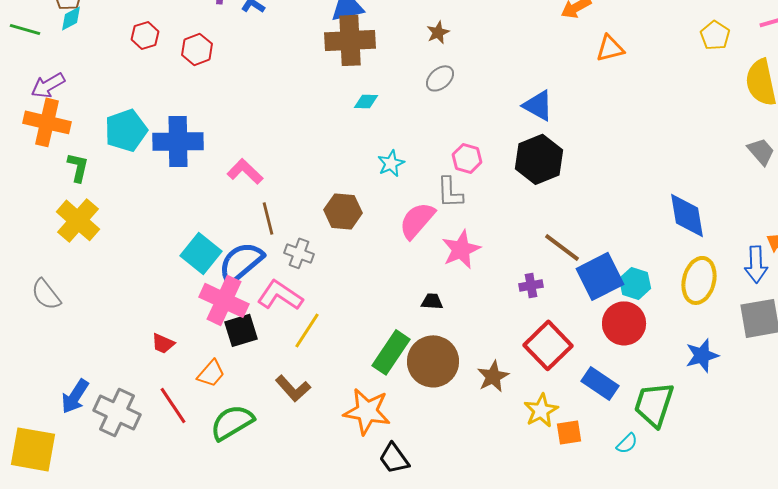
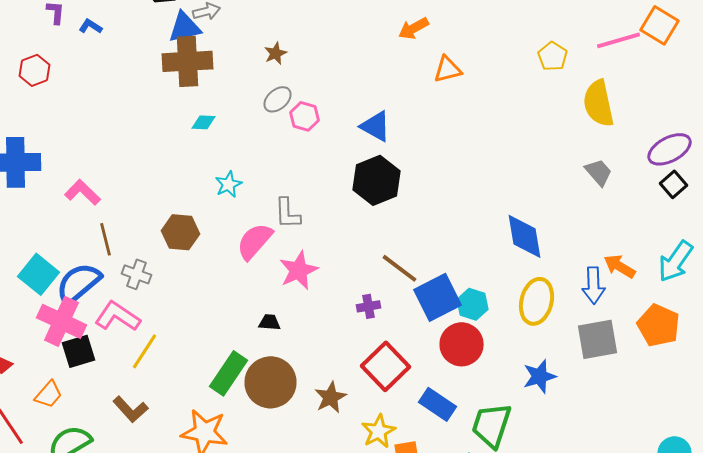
pink hexagon: (467, 158) -> (304, 116), moved

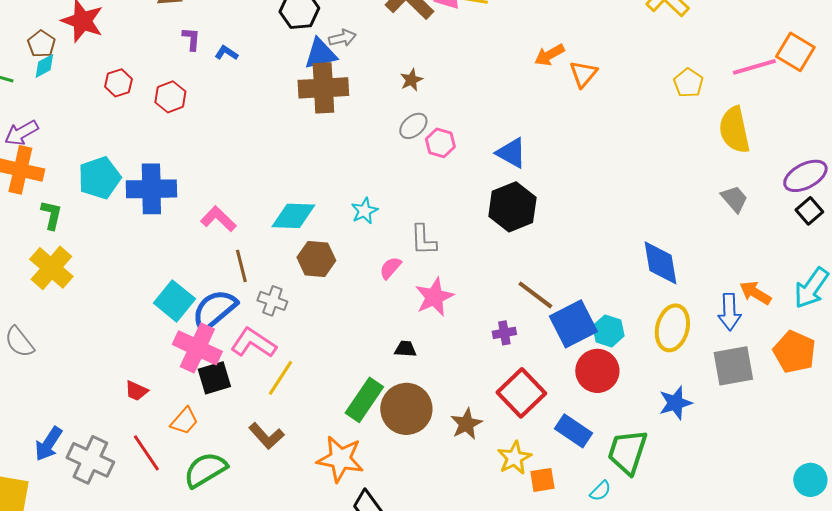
orange triangle: (448, 69) -> (583, 74), moved, turned -36
cyan diamond: (204, 122) -> (293, 216), moved, size x1.8
pink semicircle: (254, 241) -> (390, 268), size x0.6

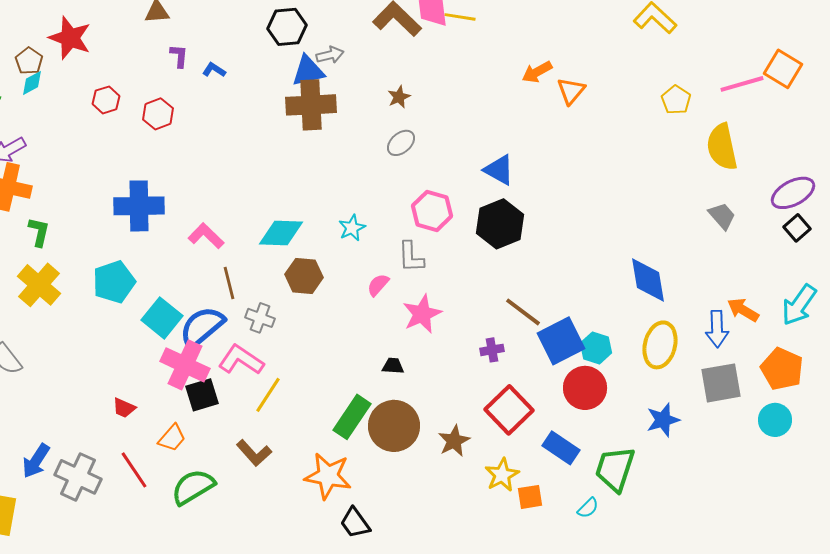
pink hexagon: (440, 143) -> (432, 211), moved, size x1.4
cyan pentagon: (99, 178) -> (114, 282), moved
cyan circle: (810, 480) -> (775, 420), moved

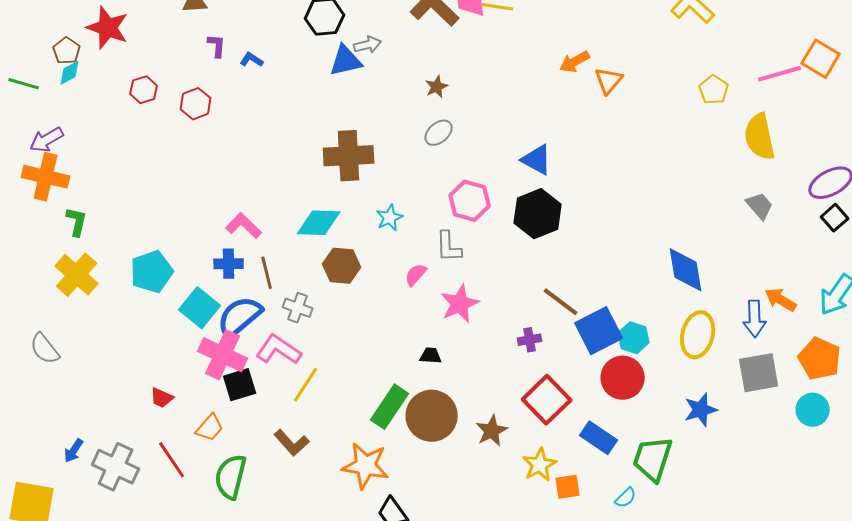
brown cross: (311, 105) -> (349, 156), moved
blue cross: (139, 206) -> (229, 264), moved, size x0.6
blue arrow: (36, 461) -> (74, 451), size x0.7
green semicircle: (193, 487) -> (231, 477), turned -45

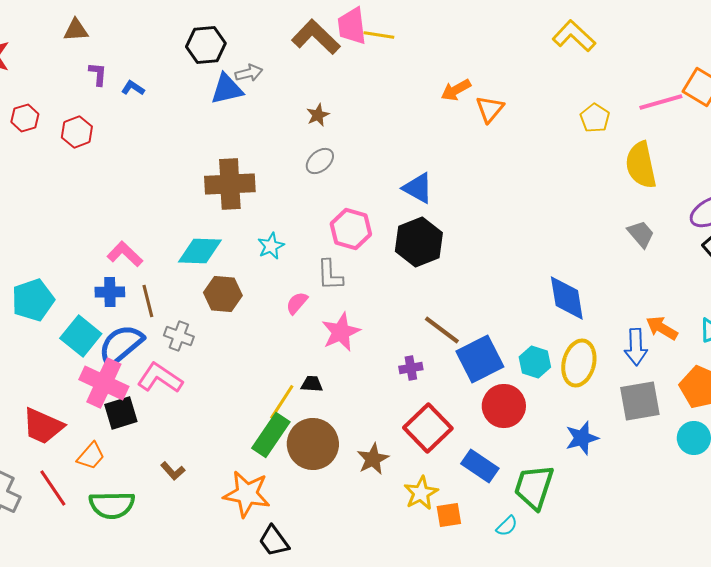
cyan hexagon: (634, 338) -> (535, 362), moved
yellow line: (306, 385) -> (282, 402), moved
red trapezoid: (162, 398) -> (43, 426), size x1.8
brown L-shape: (292, 443) -> (173, 471), size x0.7
green semicircle: (231, 477) -> (112, 505), turned -105

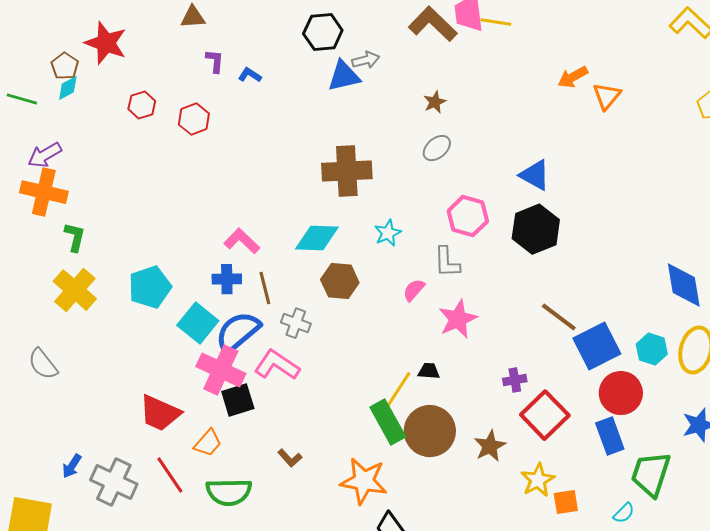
purple cross: (411, 368) -> (515, 380), moved
green rectangle: (271, 435) -> (388, 422), turned -63
blue rectangle: (480, 466) -> (610, 436), moved, turned 36

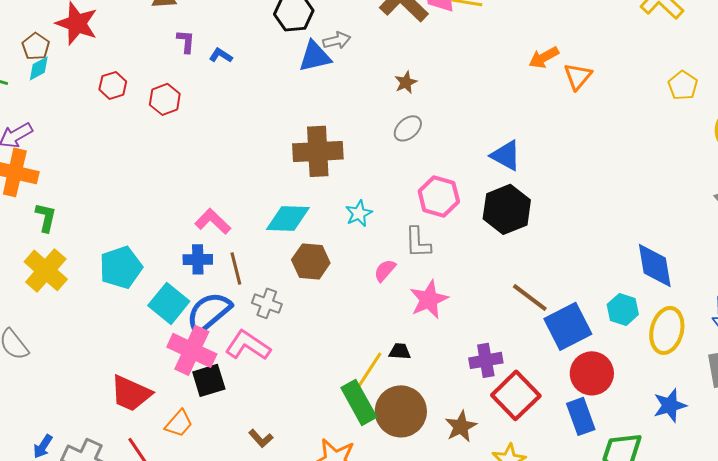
cyan hexagon: (652, 349) -> (623, 309), moved
purple cross: (515, 380) -> (486, 360), size x1.4

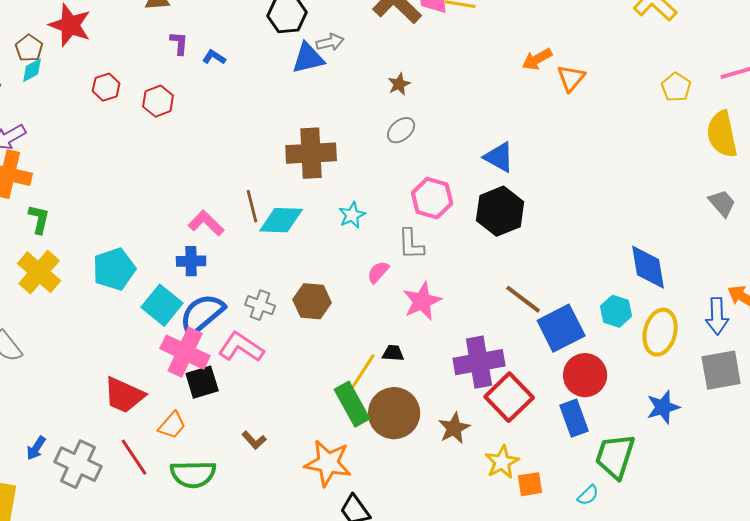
brown hexagon: (311, 261) -> (312, 301), moved
brown line: (236, 268) -> (252, 206), moved
purple cross: (486, 360) -> (479, 362), size x1.5

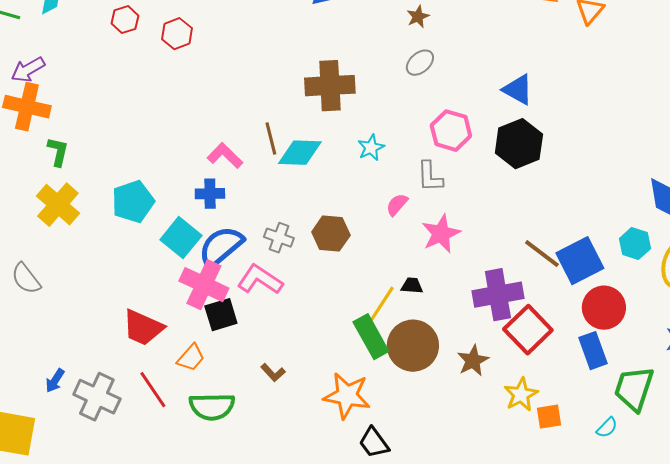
brown line: (523, 299) -> (542, 254), moved

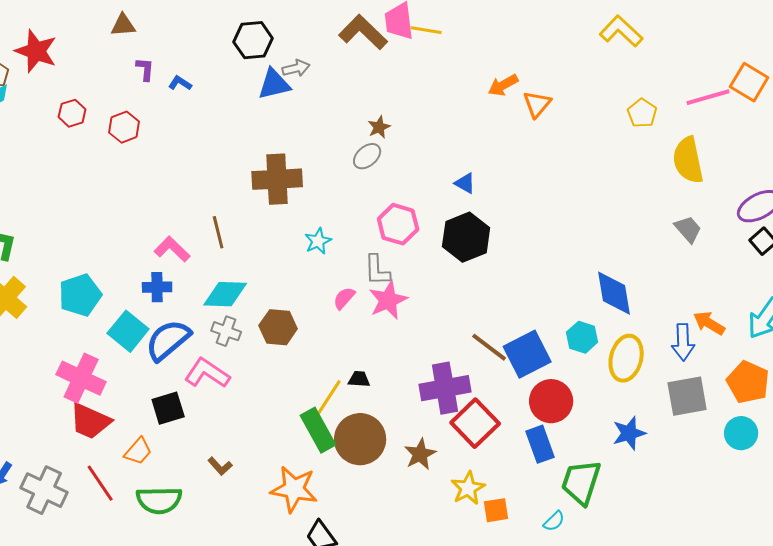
brown star: (418, 17) -> (379, 127), moved
blue triangle: (518, 90) -> (465, 183), size x0.7
cyan diamond: (300, 153) -> (225, 294), moved
pink star: (441, 234) -> (388, 300), moved
pink cross: (204, 285) -> (81, 378), moved

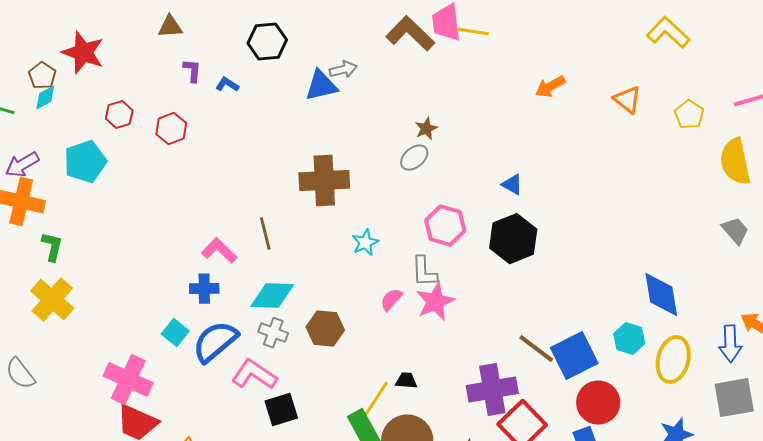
black hexagon: (253, 40) -> (267, 42), moved
orange triangle: (537, 104) -> (627, 100), moved, turned -32
cyan pentagon: (80, 295) -> (85, 162), moved
cyan square: (128, 331) -> (175, 333), size x0.7
black square: (168, 408) -> (281, 410), moved

